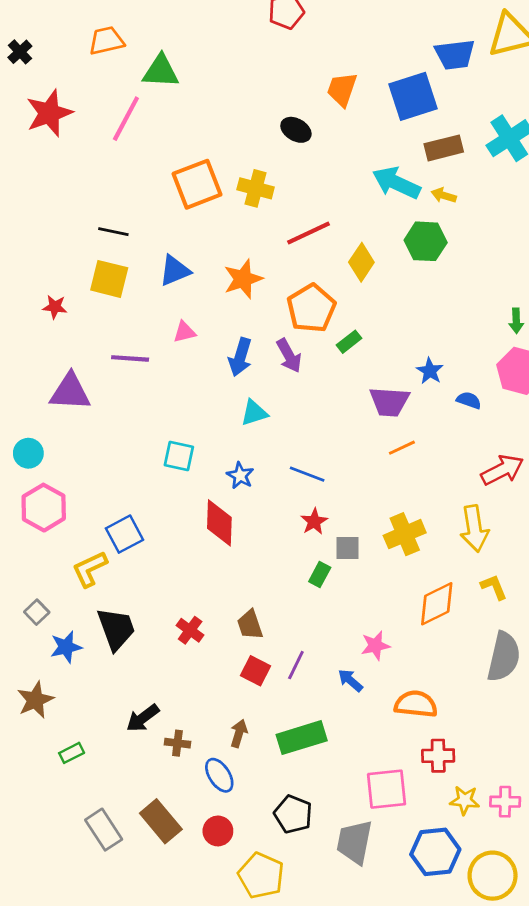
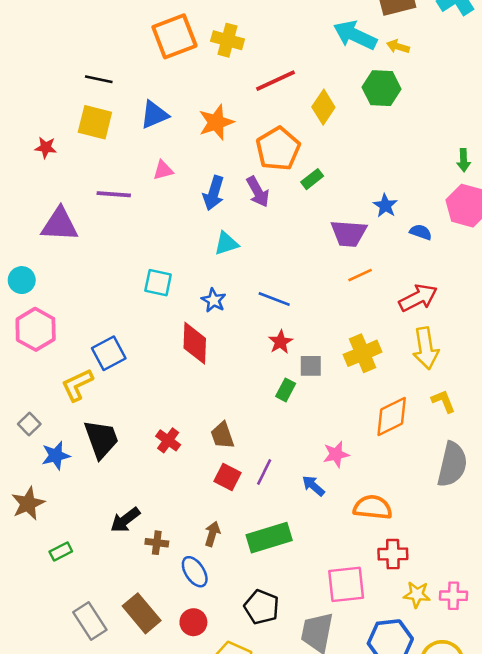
red arrow: (502, 470) -> (418, 298), moved

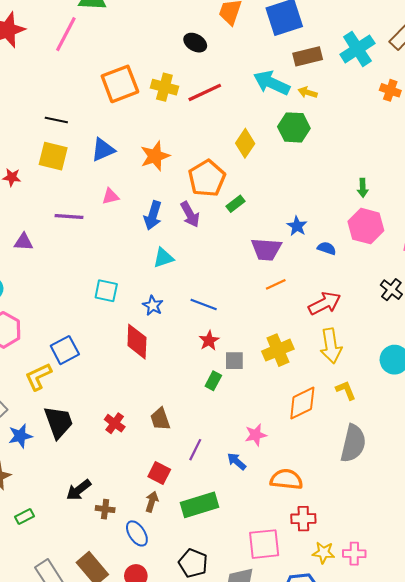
red line: (275, 81) -> (205, 92), moved
purple triangle: (60, 225) -> (23, 242), size x0.6
red square: (227, 477) -> (159, 473), moved

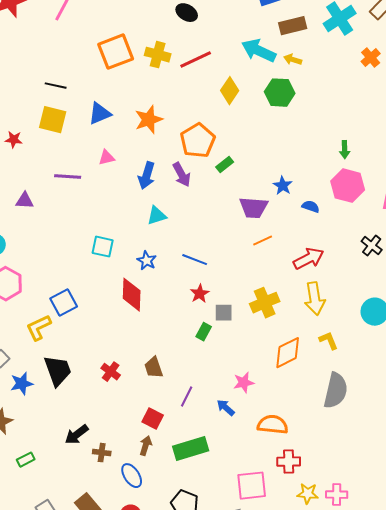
orange cross: (390, 90) -> (371, 58), turned 30
yellow diamond: (245, 143) -> (230, 91), moved

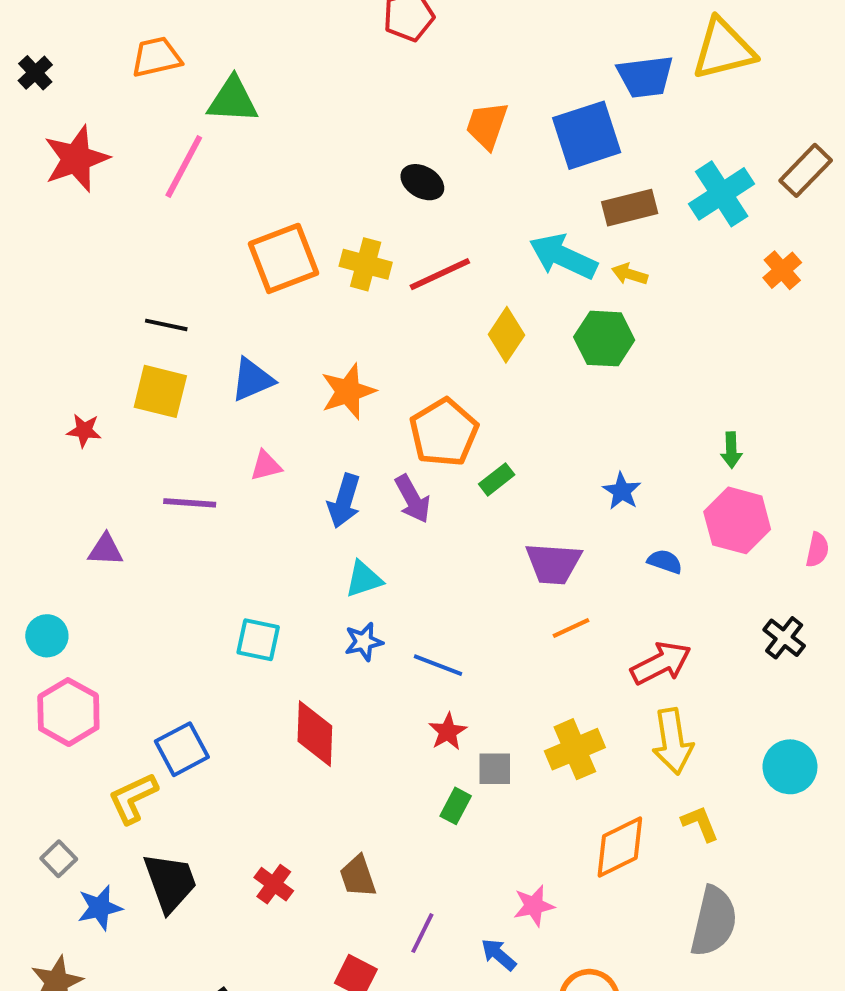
blue star: (283, 186) -> (622, 491), moved
blue star: (147, 261) -> (364, 642), moved, turned 30

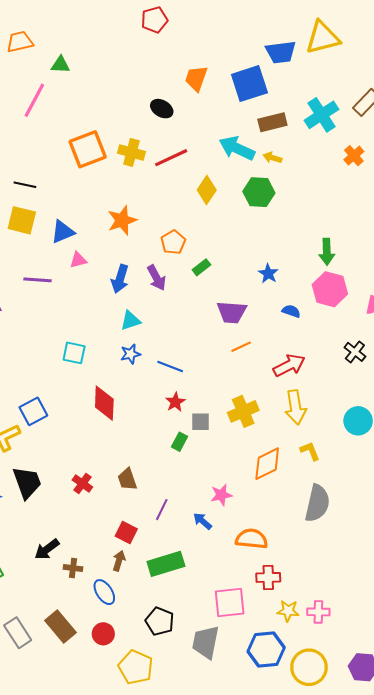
green triangle: (233, 100) -> (60, 65), size x0.7
blue triangle: (252, 380) -> (63, 232), moved
orange pentagon: (444, 432) -> (173, 242), size x0.7
green arrow: (731, 450) -> (327, 252), size x1.4

